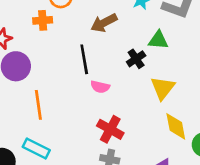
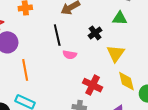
green triangle: (158, 40) -> (120, 18), moved
red cross: (110, 129) -> (93, 85), moved

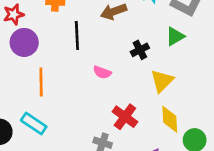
green triangle: (120, 18) -> (175, 36), turned -42
black line: (57, 35) -> (77, 35), moved

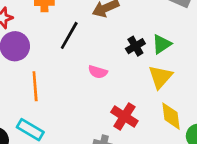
black line: (77, 35) -> (69, 35), turned 36
green triangle: (175, 36) -> (162, 44), moved

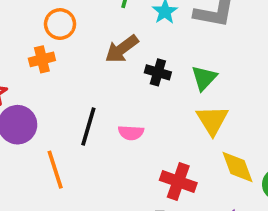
black line: (69, 35) -> (88, 126), moved
black cross: (135, 46) -> (158, 72), moved, turned -30

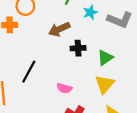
black cross: (158, 72) -> (78, 48), turned -32
pink semicircle: (131, 133) -> (64, 88), moved

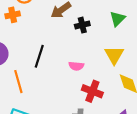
green triangle: (105, 58) -> (117, 19), moved

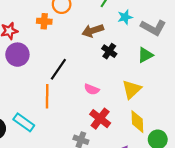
black cross: (82, 25) -> (109, 51), turned 32
orange line: (18, 82) -> (47, 96), moved

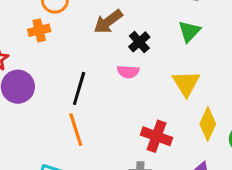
black cross: (109, 51) -> (139, 42), turned 32
pink semicircle: (92, 89) -> (128, 72), moved
yellow diamond: (137, 122) -> (208, 124), turned 45

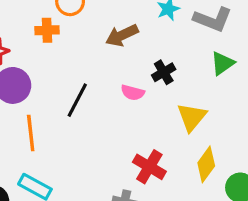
green triangle: (189, 31) -> (222, 63), moved
black cross: (139, 42) -> (164, 72), moved
orange line: (76, 130) -> (31, 133), moved

